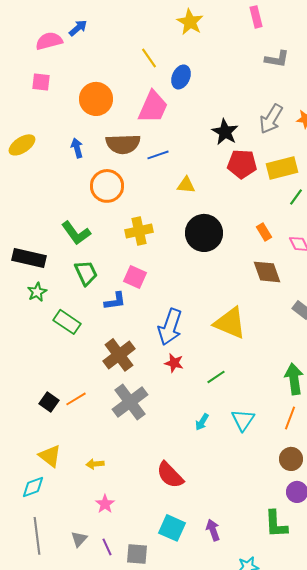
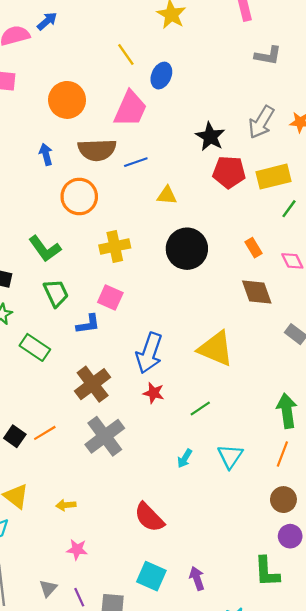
pink star: (105, 504) -> (77, 549), turned -30

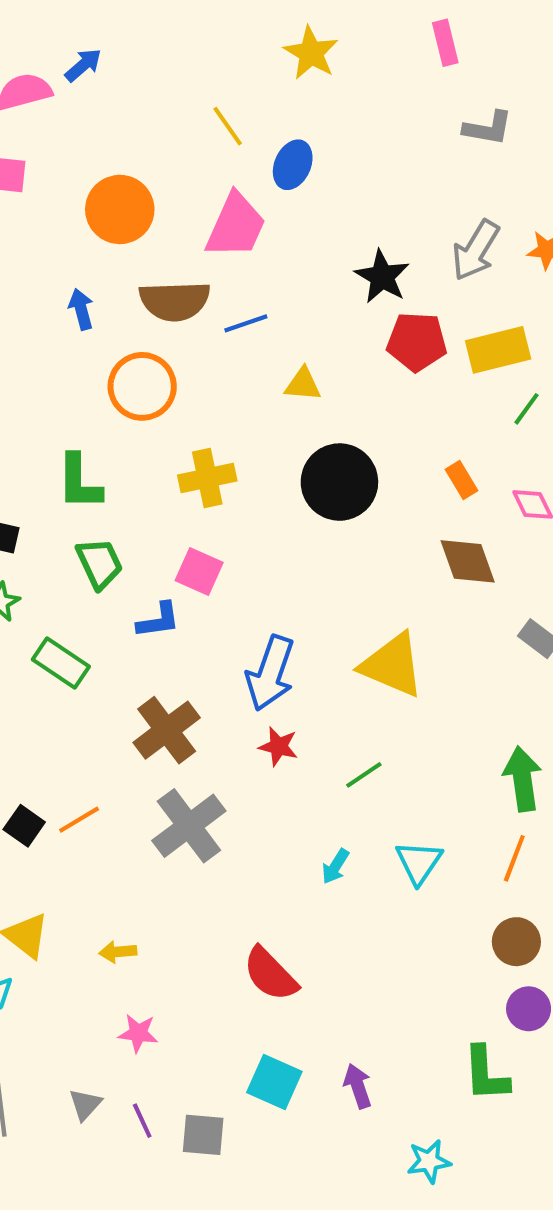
green L-shape: (45, 249) -> (79, 482), turned 36

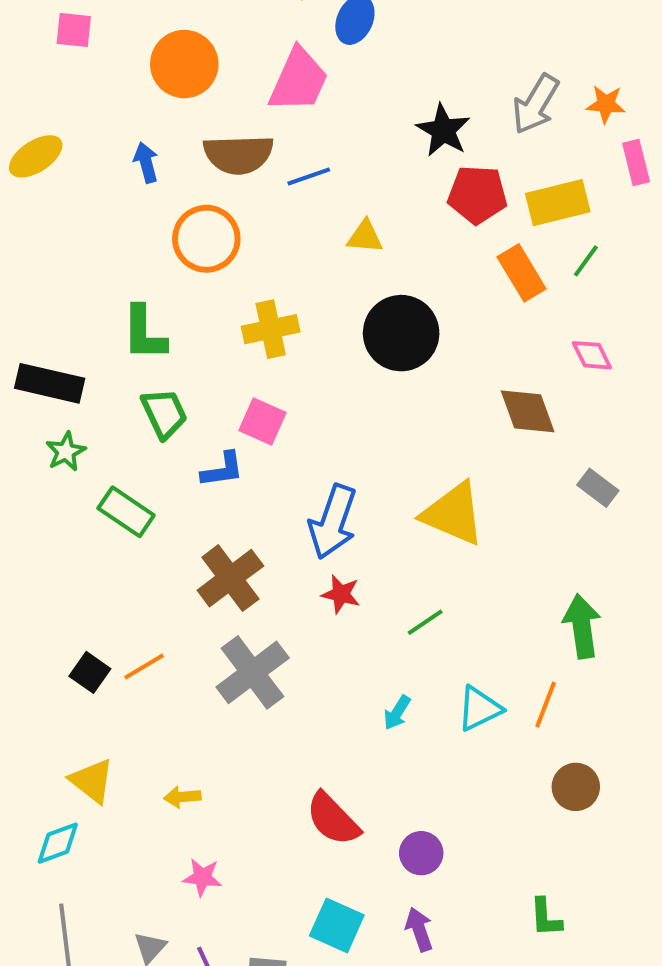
orange rectangle: (461, 480) -> (522, 273), moved, size x1.5
orange line: (514, 858) -> (546, 705), moved
cyan triangle: (419, 862) -> (479, 709), turned 30
purple circle: (529, 1009) -> (421, 853), moved
green L-shape: (486, 1074) -> (546, 917), size x0.7

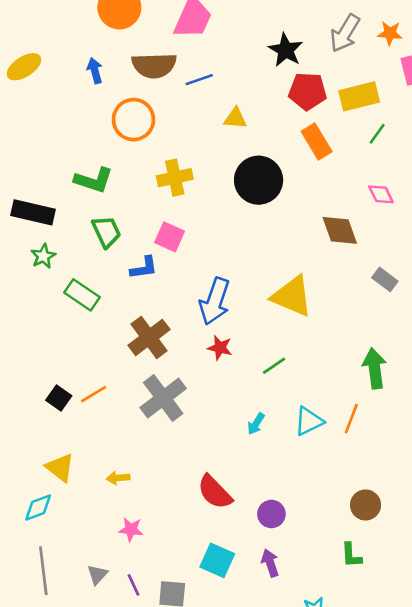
orange rectangle: (522, 273) -> (317, 141), moved
green L-shape: (144, 333) -> (94, 180), turned -72
brown circle: (576, 787) -> (366, 505), moved

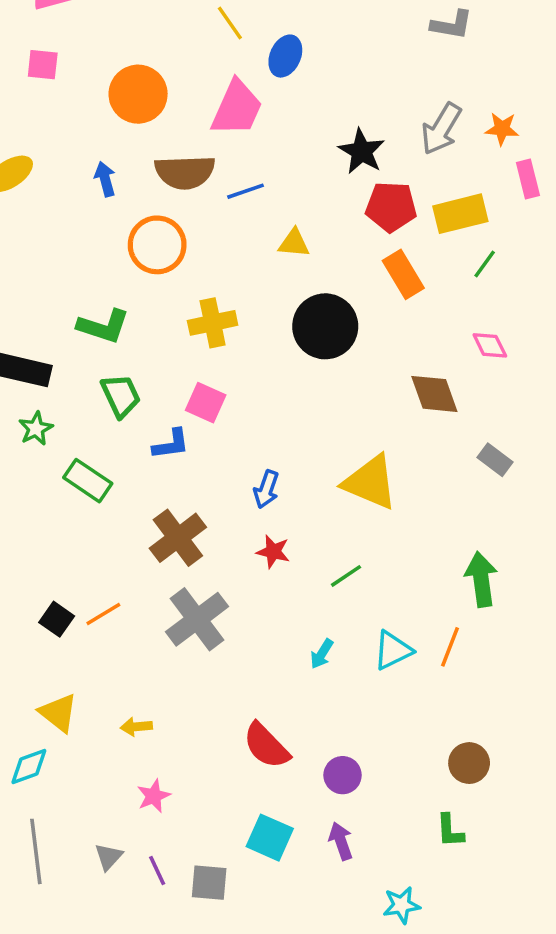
blue arrow: (215, 301) -> (266, 489), size x0.6
pink star: (131, 529) -> (154, 796), turned -30

